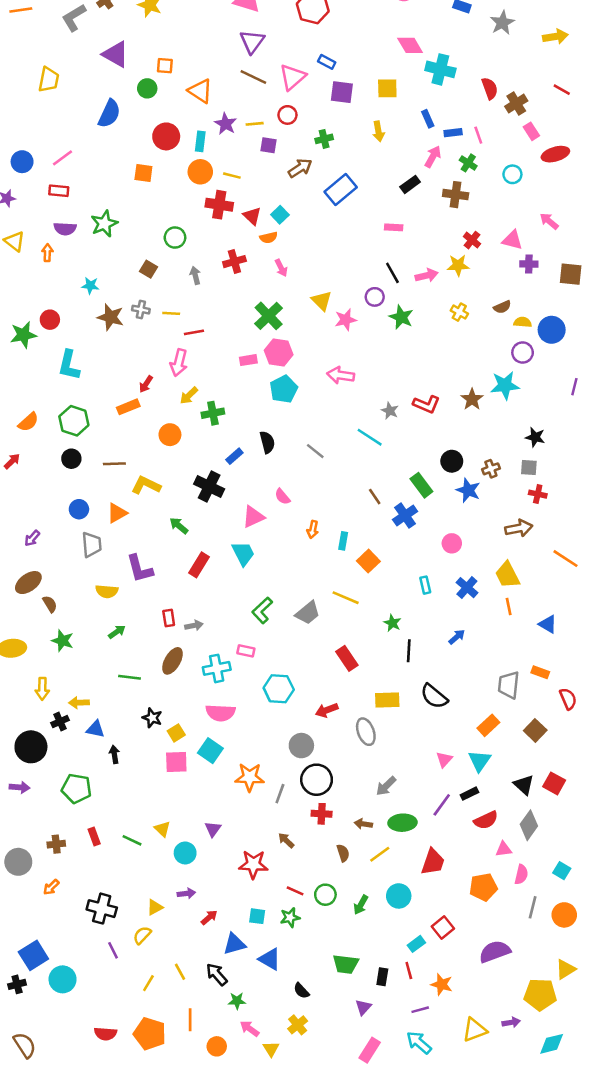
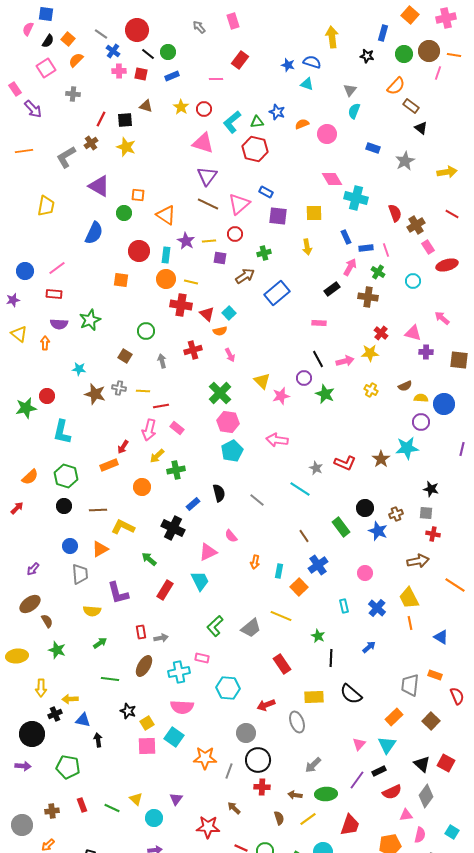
pink rectangle: (248, 360) -> (177, 428), moved, turned 48
blue cross: (405, 516) -> (318, 565), moved

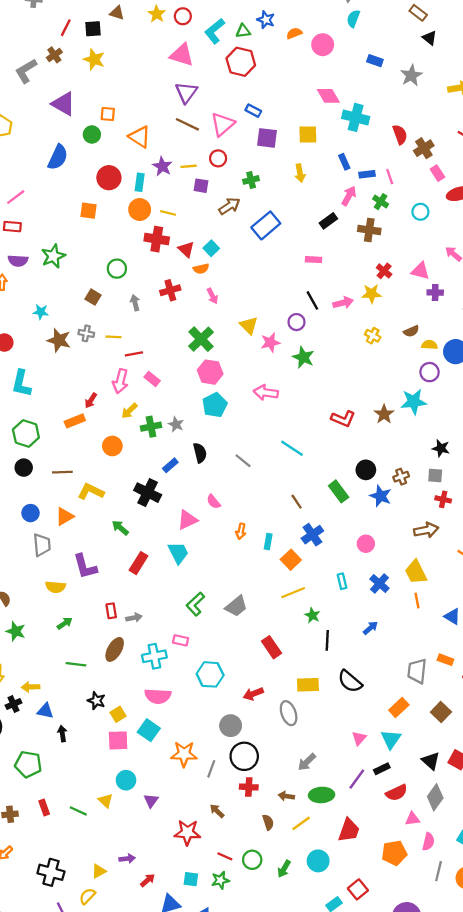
green star: (325, 394) -> (303, 357), moved
gray star: (316, 468) -> (176, 424), moved
yellow line: (281, 616) -> (293, 593), moved, turned -45
cyan circle: (154, 818) -> (126, 780), moved

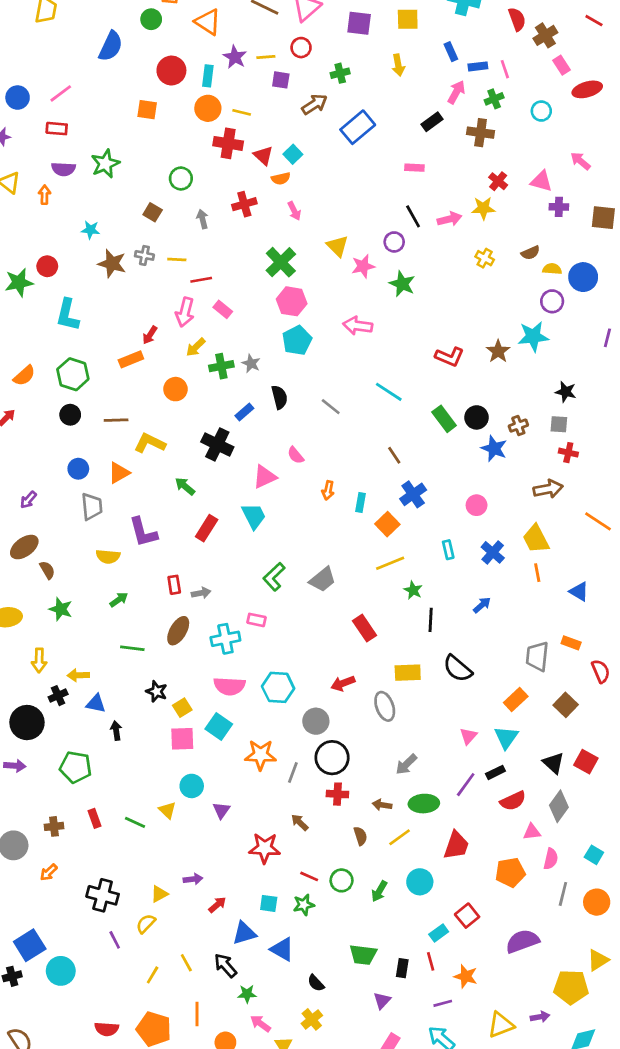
green cross: (381, 202) -> (494, 99), turned 35
green rectangle: (339, 491) -> (444, 419), moved
cyan hexagon: (210, 674) -> (278, 687), moved

